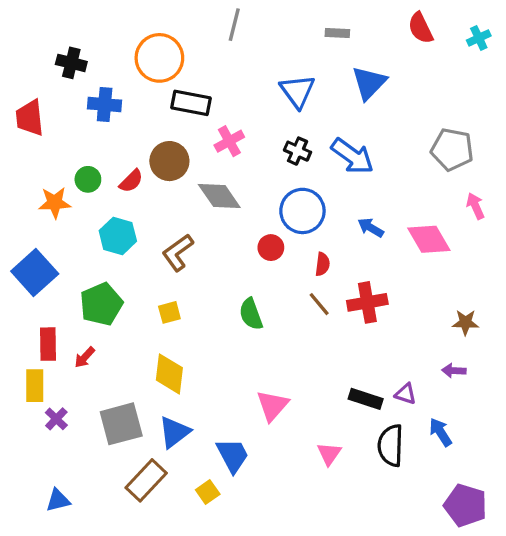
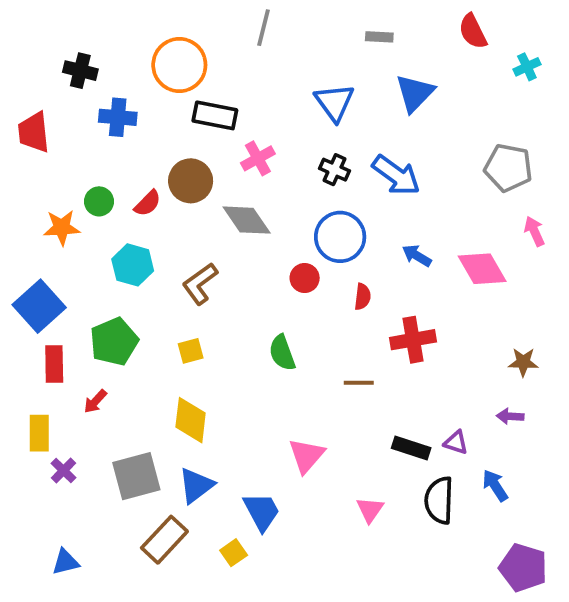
cyan cross: (479, 38) -> (527, 67), moved
brown line: (319, 304) -> (359, 383), moved, turned -50
red rectangle: (48, 344) -> (54, 364), moved

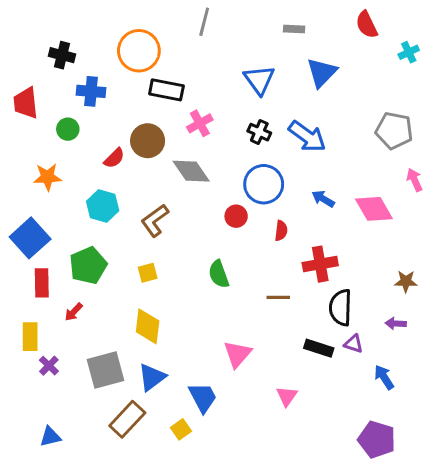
green circle: (99, 201) -> (68, 129), moved
black semicircle: (439, 500) -> (341, 308), moved
purple pentagon: (523, 568) -> (377, 440), moved

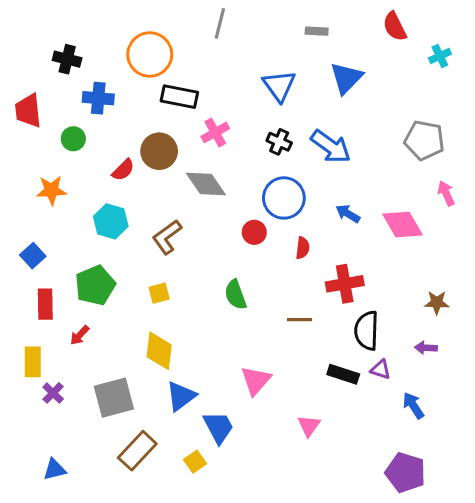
blue square: (30, 238) -> (33, 256), size x0.6
blue triangle: (152, 377) -> (181, 396), moved

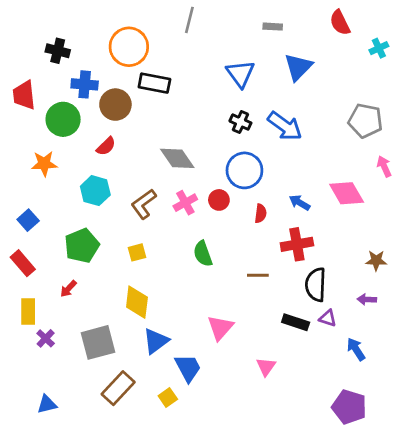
pink cross: (215, 132) -> (185, 203), moved
green circle: (73, 139) -> (63, 119), size x1.6
brown circle: (159, 151) -> (115, 105), moved
blue arrow: (348, 214) -> (300, 203), moved
red rectangle: (45, 304) -> (23, 263), moved, turned -40

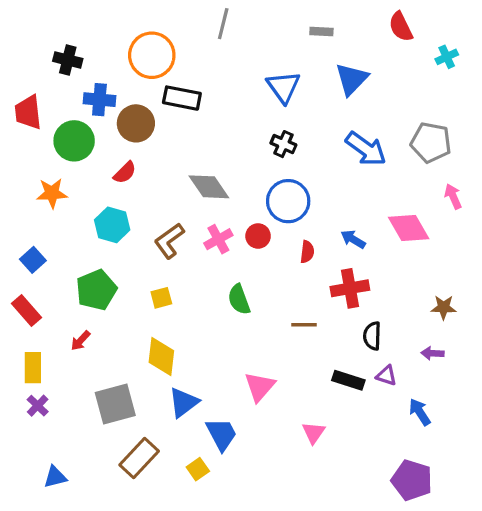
blue arrow: (285, 126) -> (366, 149), moved
black semicircle: (316, 285) -> (372, 336), size x0.7
purple cross: (46, 338) -> (38, 406), moved

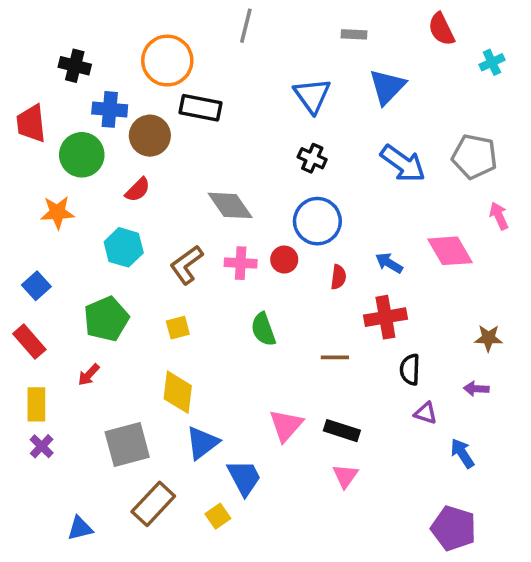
pink cross: (218, 239) -> (241, 263), turned 32
black rectangle: (348, 380) -> (342, 431), moved
blue triangle: (55, 477) -> (80, 528), moved

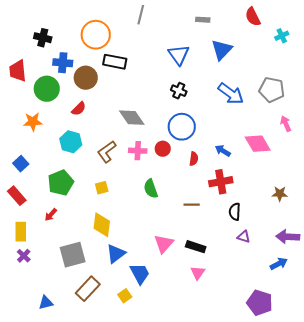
purple arrow: (476, 389) -> (288, 237), moved, size x1.6
blue arrow: (462, 453) -> (279, 264), moved, turned 96

